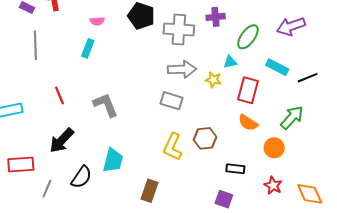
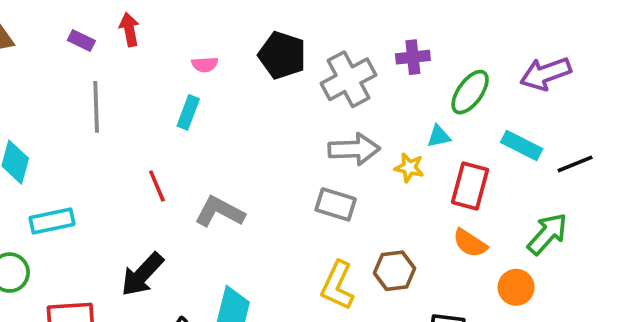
gray cross: (179, 29) -> (348, 79), turned -32
red line: (60, 95) -> (157, 186), moved
gray L-shape: (106, 105) -> (220, 212), turned -40

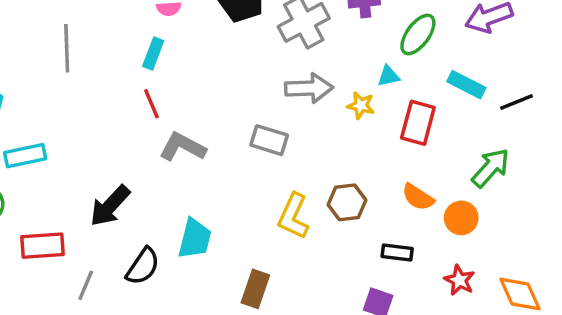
red line: (157, 186) -> (151, 104), moved
gray rectangle: (336, 204) -> (269, 140), moved
orange semicircle: (470, 243) -> (418, 197), moved

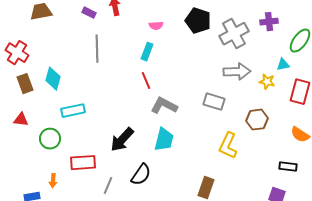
brown hexagon: (347, 202) -> (257, 120), moved
cyan trapezoid: (195, 239) -> (164, 140), moved

